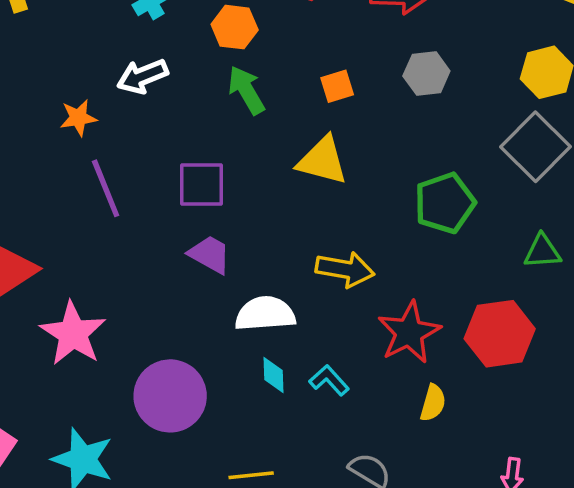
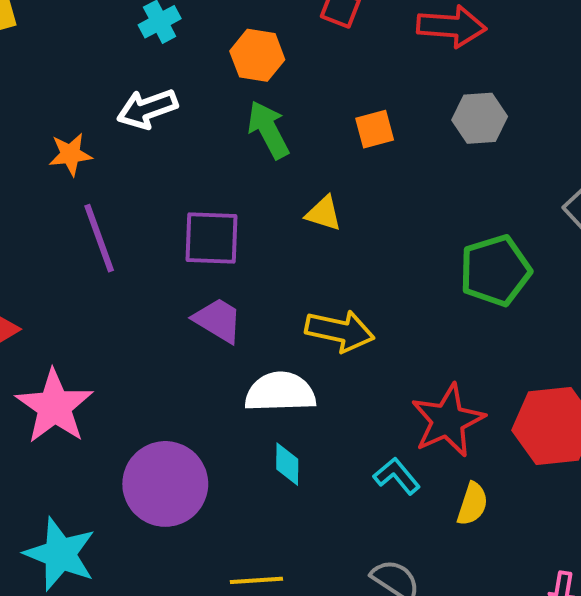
yellow triangle: (322, 161) -> (324, 213), moved, size x0.6
yellow arrow: (345, 269) -> (340, 331), moved
cyan L-shape: (329, 380) -> (397, 476), moved

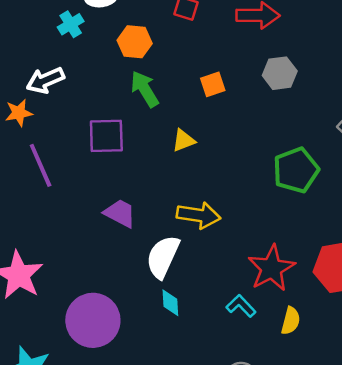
white arrow: (147, 109) -> (45, 80), moved
yellow triangle: (324, 213) -> (184, 140), turned -35
purple square: (212, 238) -> (106, 136), moved
white semicircle: (280, 392) -> (163, 257), turned -60

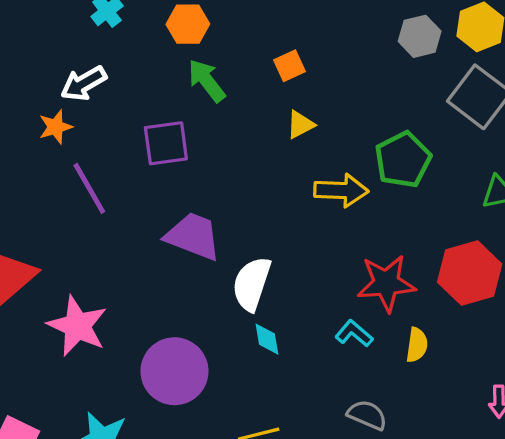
gray hexagon: (280, 73) -> (420, 36), moved
yellow triangle: (184, 140) -> (300, 125), moved
purple trapezoid: (120, 213) -> (193, 236), size x1.4
yellow arrow: (199, 215) -> (341, 190), moved
red star: (271, 268) -> (386, 283), turned 30

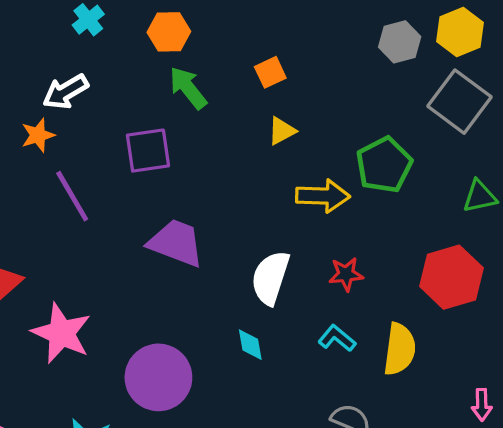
red star: (386, 283) -> (346, 274), moved, size x0.6
white semicircle: (252, 284) -> (270, 278), moved
yellow semicircle: (417, 345) -> (400, 349), size x1.5

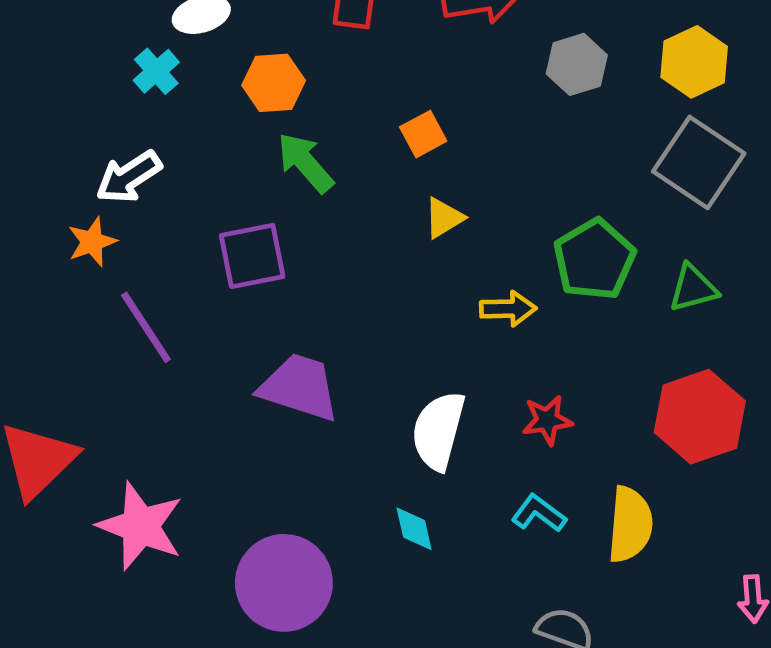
gray hexagon: (400, 42) -> (577, 64), moved
yellow arrow: (323, 196) -> (508, 309), size x0.7
green triangle: (480, 196) -> (693, 288), moved

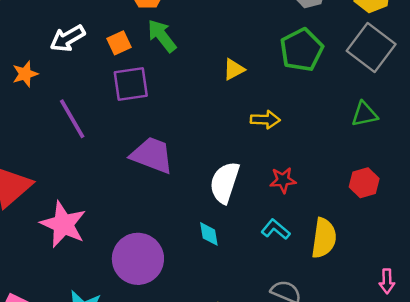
orange square: (423, 134) -> (119, 43), moved
orange star: (92, 242) -> (25, 74), moved
green pentagon: (594, 259) -> (302, 50), moved
red hexagon: (700, 417) -> (364, 183), size x0.6

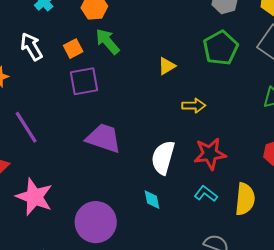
white arrow: (67, 38) -> (31, 47), turned 92
purple line: (72, 119) -> (26, 127), moved
red star: (283, 180) -> (210, 154), size x1.5

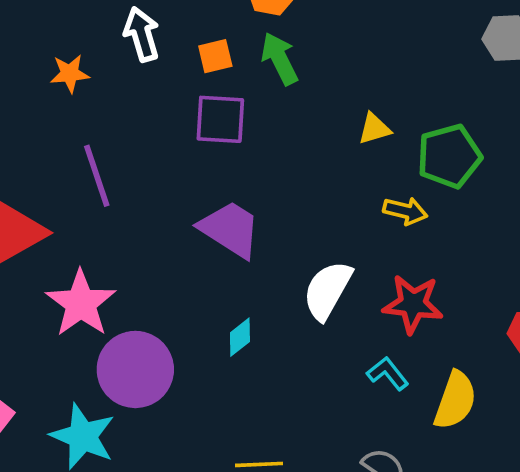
green pentagon: (221, 48) -> (449, 156), moved
cyan diamond: (152, 200) -> (240, 337), moved, turned 50
purple circle: (96, 222) -> (135, 369), moved

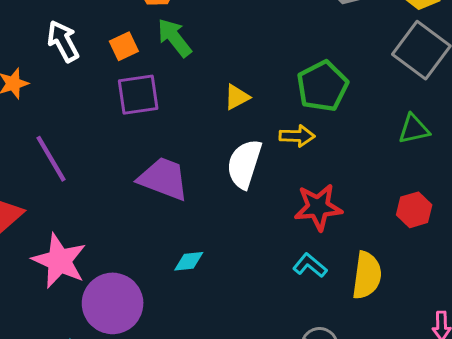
yellow triangle: (374, 129) -> (237, 97), moved
white semicircle: (327, 290) -> (244, 164), moved
cyan diamond: (240, 337) -> (189, 261), turned 44

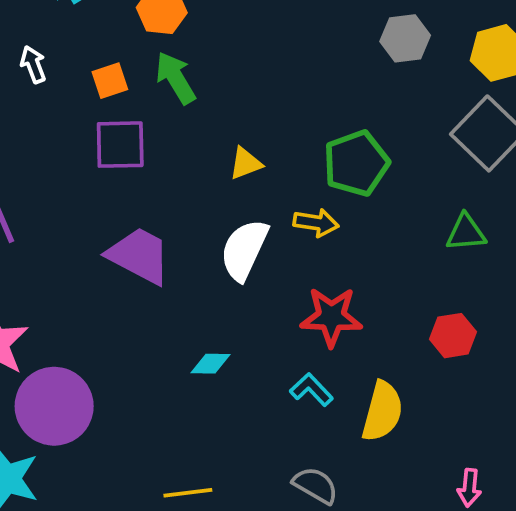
white arrow: (63, 41) -> (33, 64), size x0.7
cyan diamond: (189, 261) -> (211, 364), moved

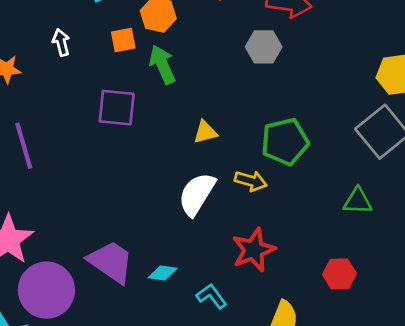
gray hexagon: (405, 38) -> (264, 47), moved
orange square: (110, 81) -> (123, 40), moved
purple trapezoid: (139, 256) -> (111, 262), moved
red star: (331, 317) -> (254, 250), turned -30
cyan L-shape: (311, 390) -> (212, 296), moved

